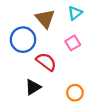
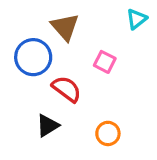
cyan triangle: (75, 13) -> (137, 19), moved
pink square: (73, 43) -> (105, 62), turned -32

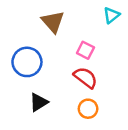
blue circle: (33, 57) -> (27, 62), moved
red semicircle: (67, 89) -> (85, 78), moved

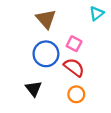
blue circle: (27, 62) -> (46, 54), moved
black triangle: (39, 102) -> (34, 89), turned -36

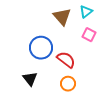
brown triangle: (46, 19) -> (62, 17), moved
pink square: (74, 44) -> (89, 35), moved

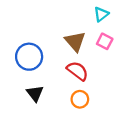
brown triangle: (62, 17) -> (75, 41), moved
blue circle: (41, 48) -> (29, 57), moved

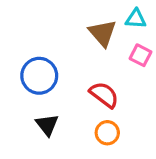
cyan triangle: (101, 14) -> (136, 19), turned 42
brown triangle: (75, 41) -> (103, 33), moved

